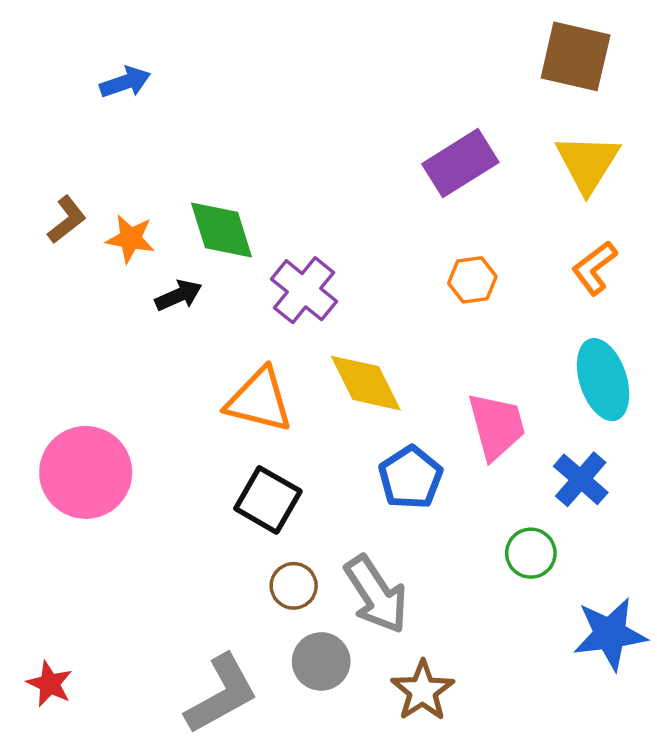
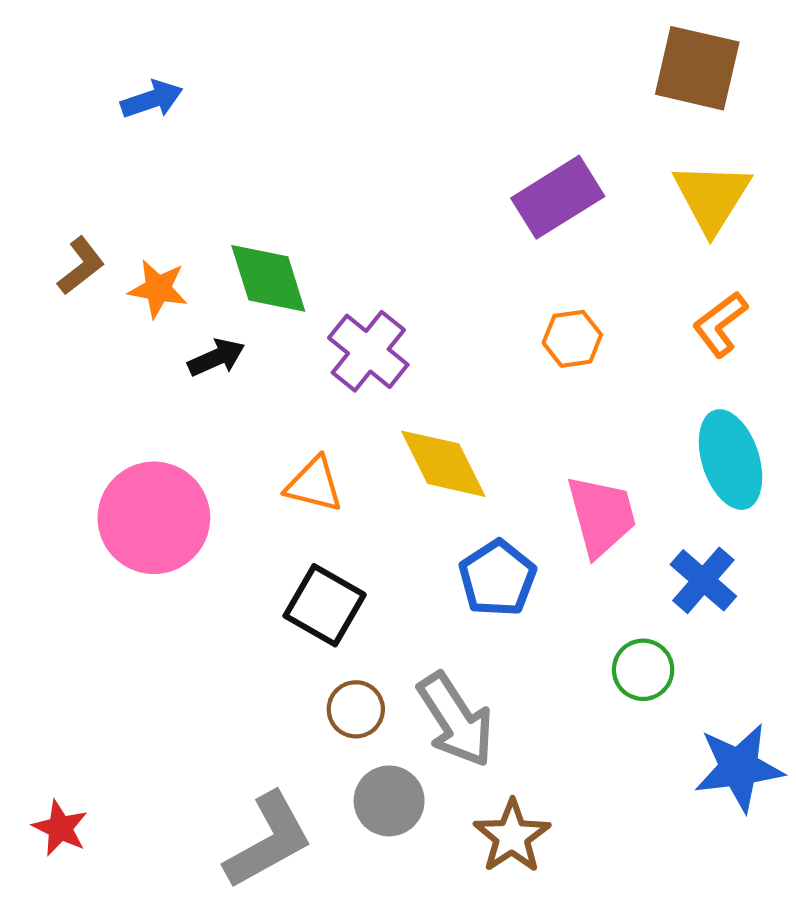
orange triangle: (259, 400) -> (314, 485), size x0.7
pink circle: (86, 472) -> (154, 518), moved

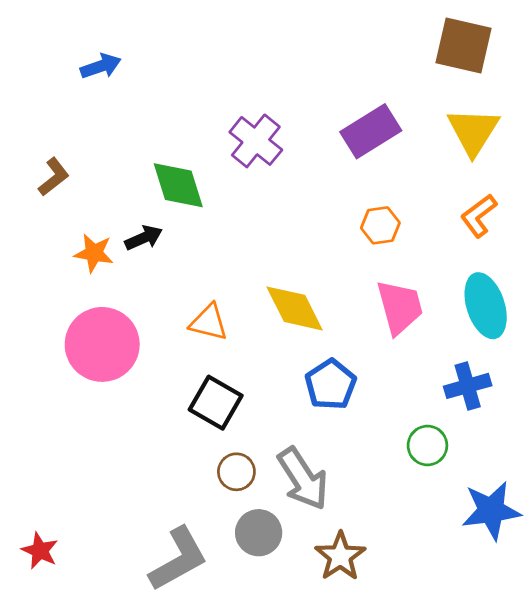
orange star: (158, 289) -> (94, 253), moved
purple cross: (368, 351) -> (256, 141), moved
pink trapezoid: (601, 516) -> (400, 307), moved
blue cross: (703, 580) -> (468, 386), turned 33

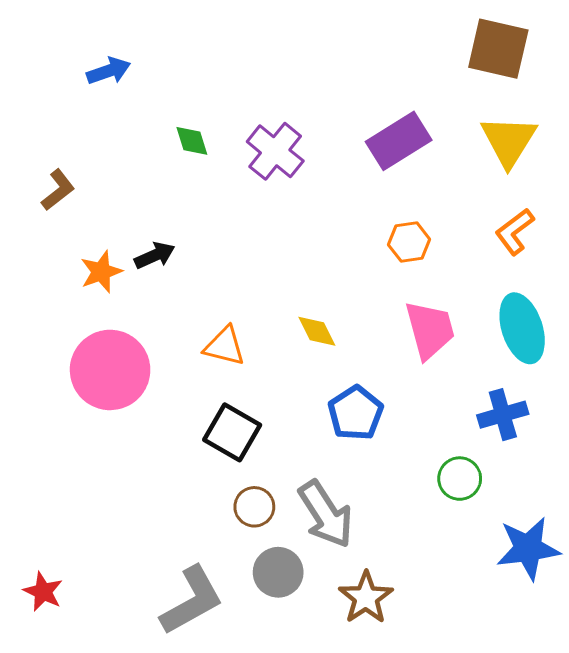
green diamond: (178, 185) -> (192, 141), moved, size x0.6
orange star: (94, 253) -> (101, 272), turned -30
yellow diamond: (295, 308) -> (317, 331), size x0.6

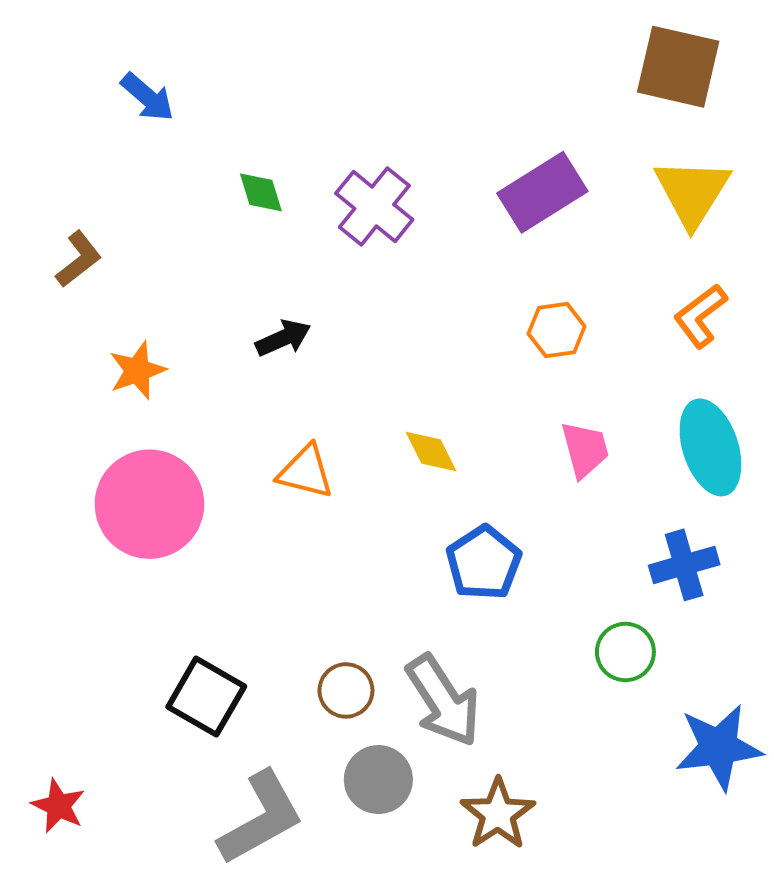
blue arrow: (109, 71) -> (147, 97), turned 60
black arrow: (155, 255) -> (283, 338), moved
pink trapezoid: (430, 330) -> (585, 449), size x0.7
black square: (232, 432) -> (206, 697), moved

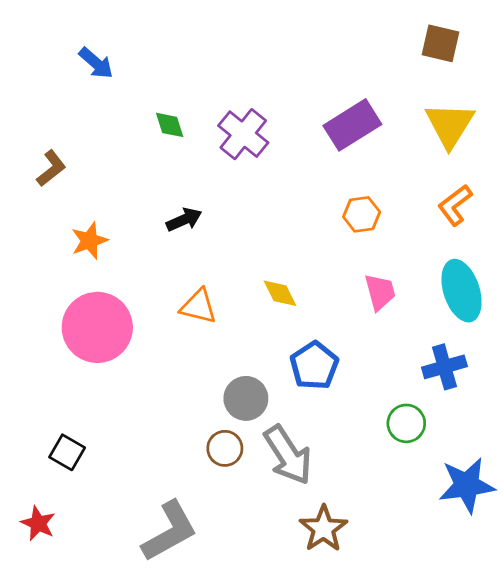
brown square: (678, 67) -> (440, 43), size x0.7
black square: (206, 697) -> (67, 452), moved, size x0.7
gray circle: (378, 780) -> (246, 398), moved

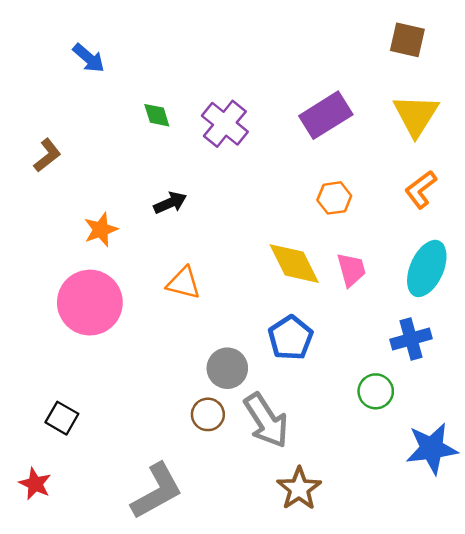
orange star: (89, 241) -> (101, 230), moved
cyan ellipse: (462, 291) -> (427, 268), turned 42
yellow diamond: (280, 293) -> (294, 264), moved, size x1.6

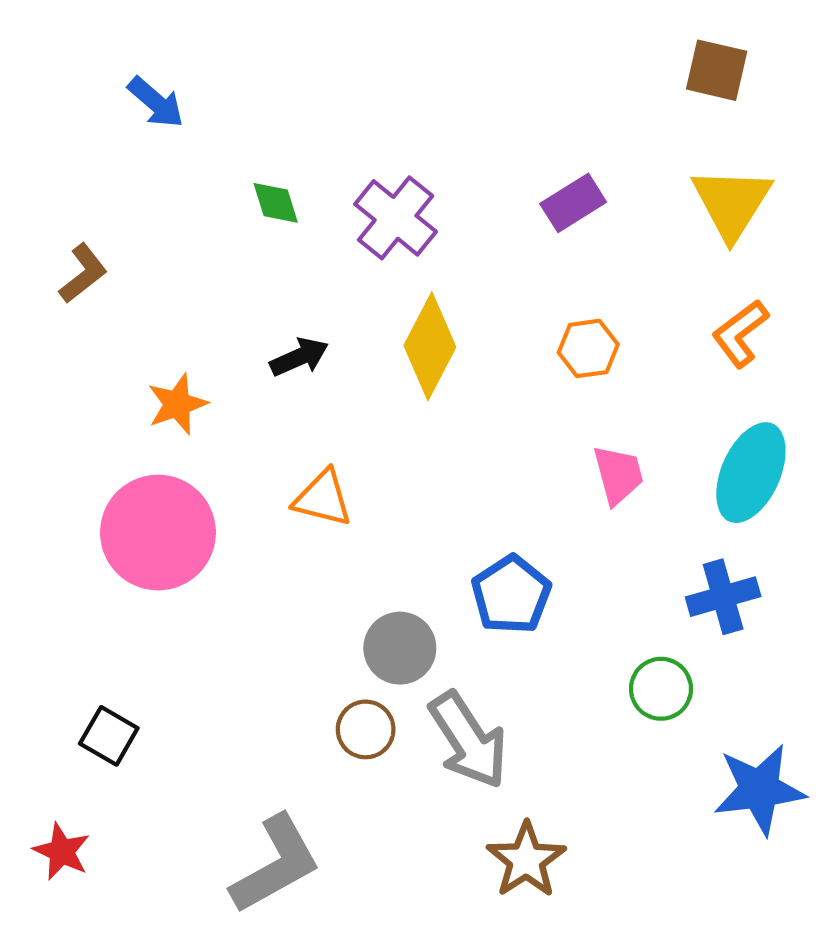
purple rectangle: (326, 115) -> (573, 203), size x0.7
yellow diamond: (294, 264) -> (430, 346), moved, turned 54

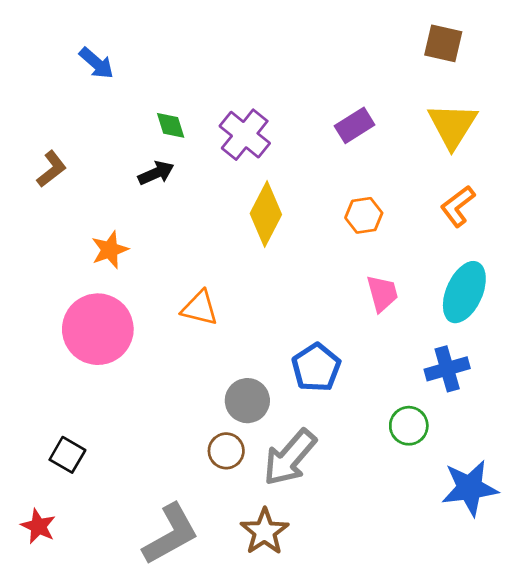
black arrow: (299, 357) -> (156, 173), moved
gray arrow: (468, 740) -> (290, 458), turned 74
brown star: (526, 860) -> (265, 532), moved

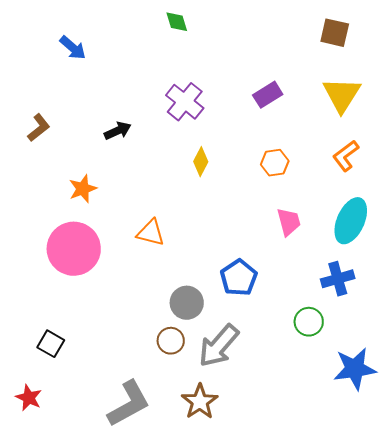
green diamond: (171, 125) -> (177, 22), moved
yellow diamond: (266, 214) -> (201, 162), size x0.6

